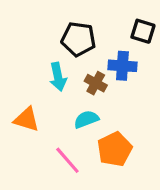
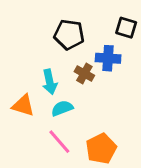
cyan arrow: (58, 77) -> (50, 82), moved
cyan semicircle: (86, 119) -> (62, 108), moved
orange pentagon: (115, 149) -> (101, 149), moved

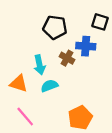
pink line: (59, 142) -> (25, 117), moved

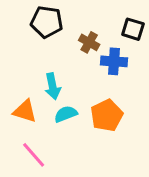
black pentagon: (55, 27) -> (47, 22), moved
brown cross: (67, 58) -> (89, 42), moved
orange pentagon: (80, 118) -> (107, 115), moved

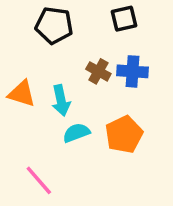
black square: (133, 29) -> (124, 19), moved, turned -30
brown cross: (89, 42) -> (98, 71), moved
orange triangle: (25, 111) -> (22, 94), moved

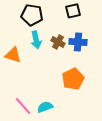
cyan arrow: (61, 100) -> (36, 40), moved
cyan semicircle: (76, 133) -> (45, 107), moved

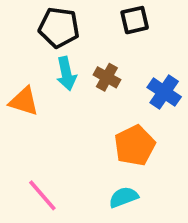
blue cross: (78, 42) -> (164, 92), moved, turned 30
cyan semicircle: (45, 107) -> (124, 197), moved

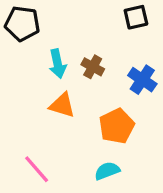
black square: (135, 20) -> (136, 17), moved
black pentagon: (59, 27) -> (22, 24), moved
orange triangle: (24, 101) -> (62, 105), moved

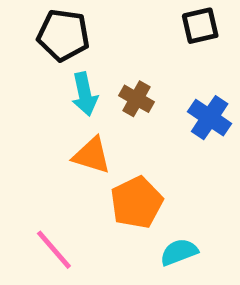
black pentagon: (22, 24) -> (63, 35), moved
orange pentagon: (117, 126) -> (137, 203), moved
cyan semicircle: (107, 171) -> (179, 252), moved

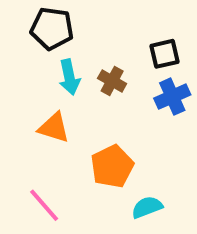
black square: (200, 26) -> (164, 54), moved
blue cross: (210, 118) -> (172, 97), turned 32
orange triangle: (92, 155) -> (54, 128), moved

